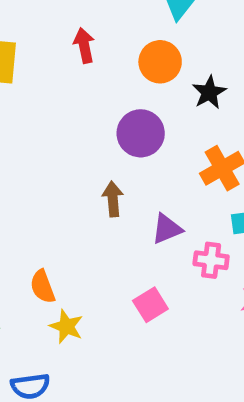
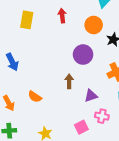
pink cross: (211, 260) -> (102, 116), moved
orange semicircle: (43, 287) -> (35, 97), moved, turned -40

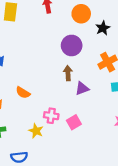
brown arrow: (69, 81) -> (68, 73), moved
pink cross: (102, 116) -> (51, 116), moved

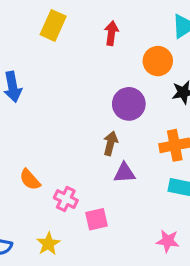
orange semicircle: (23, 93) -> (30, 180), moved
yellow star: (36, 131) -> (48, 244), moved

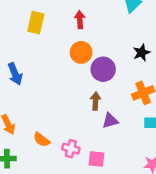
orange circle: (158, 61) -> (81, 52), moved
pink square: (97, 219) -> (96, 159), turned 30

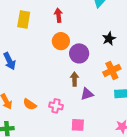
orange semicircle: (42, 140) -> (30, 104), moved
pink cross: (71, 149) -> (56, 106), moved

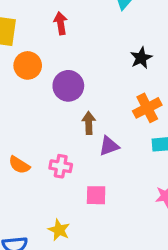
orange circle: (61, 41) -> (28, 65), moved
purple circle: (79, 53) -> (68, 86), moved

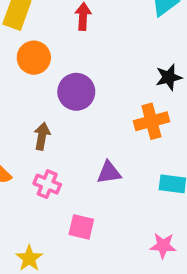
orange cross: (147, 108) -> (151, 121), moved
brown arrow: (89, 123) -> (42, 136), moved

